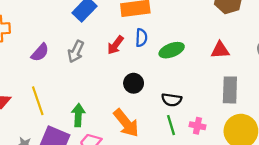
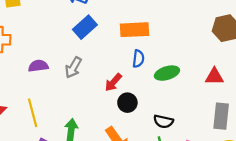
red arrow: (115, 45) -> (113, 82), moved
purple semicircle: (40, 52) -> (38, 66), turned -144

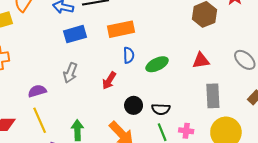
blue rectangle: (85, 27) -> (75, 34), turned 35
purple semicircle: (38, 66) -> (37, 91), moved
black circle: (127, 103) -> (134, 105), moved

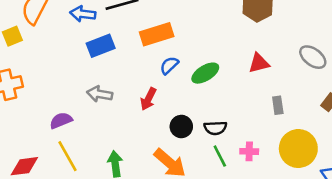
blue semicircle: (129, 55) -> (169, 65), turned -126
gray arrow: (70, 73) -> (100, 94), turned 84
gray rectangle: (213, 96) -> (278, 105), size x0.6

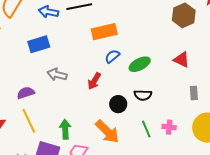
blue rectangle: (101, 46) -> (39, 44), moved
red triangle: (259, 63) -> (181, 60), turned 36
black semicircle: (215, 128) -> (143, 95), moved

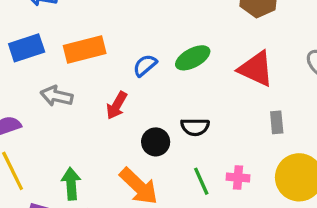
orange rectangle: (104, 32) -> (85, 49), moved
red triangle: (181, 60) -> (256, 69), size x1.4
green ellipse: (140, 64) -> (193, 58), moved

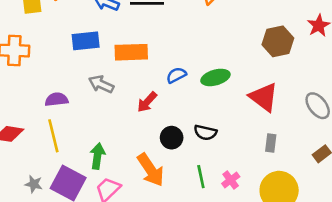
pink cross: (238, 178) -> (231, 180), turned 36

